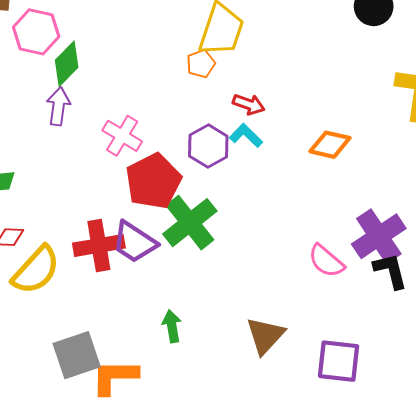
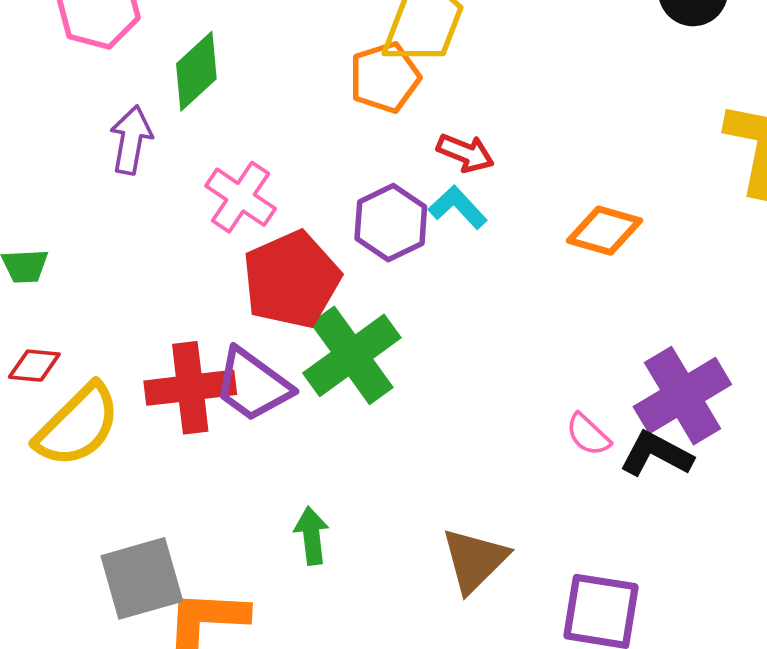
green diamond: (67, 64) -> (196, 71), moved
orange pentagon: (201, 64) -> (385, 77), size x1.4
pink semicircle: (326, 261) -> (588, 435), size x0.7
black L-shape: (391, 271) -> (656, 454), moved, turned -51

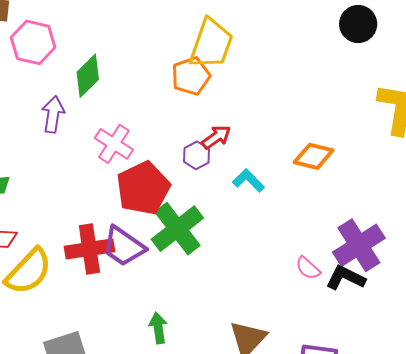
red arrow: (465, 153) -> (216, 137), moved, turned -56
cyan L-shape: (458, 207) -> (248, 181), moved
purple hexagon: (391, 223) -> (196, 155), size x0.7

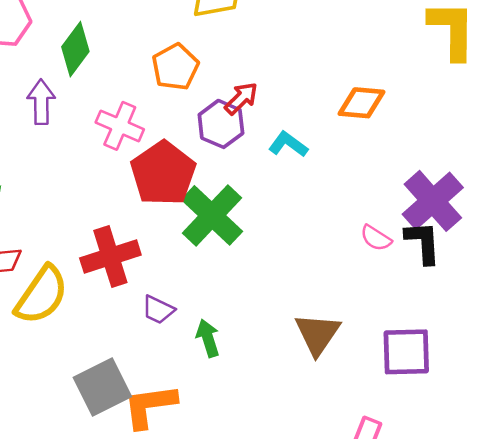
orange pentagon: (191, 76) -> (175, 67), moved
purple hexagon: (196, 155) -> (221, 124), size x1.4
purple trapezoid: (124, 246) -> (158, 310), moved, size x0.6
black L-shape: (345, 278) -> (423, 242), turned 69

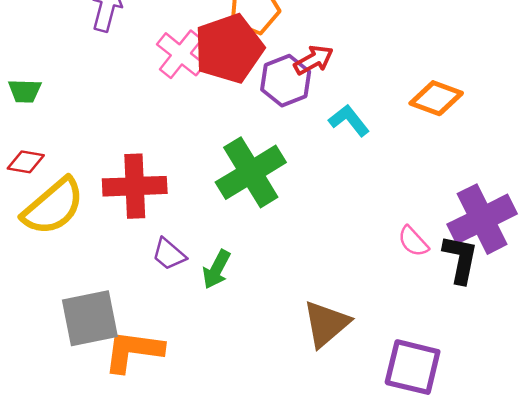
red pentagon: (163, 173) -> (229, 49), moved
green arrow: (208, 338) -> (216, 269), moved, turned -150

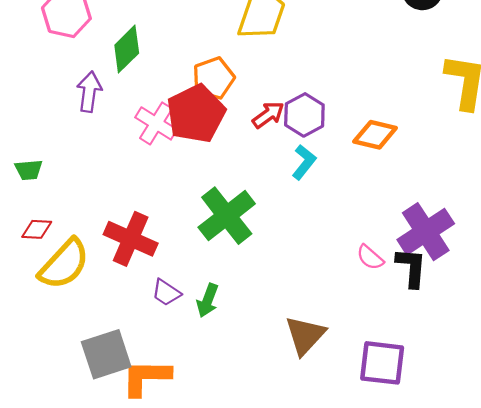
purple hexagon: (286, 81) -> (304, 115), moved
cyan L-shape: (349, 120) -> (304, 162), turned 84
red cross: (135, 186) -> (131, 239), turned 33

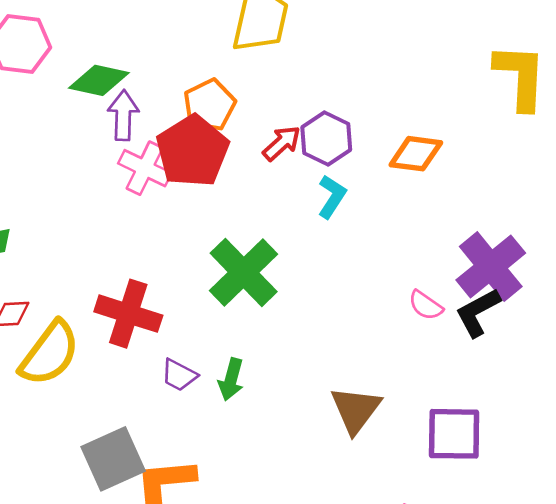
green diamond: (127, 49) -> (99, 80), turned 63
purple arrow: (89, 92) -> (123, 115), moved
black L-shape: (411, 267) -> (478, 312), turned -117

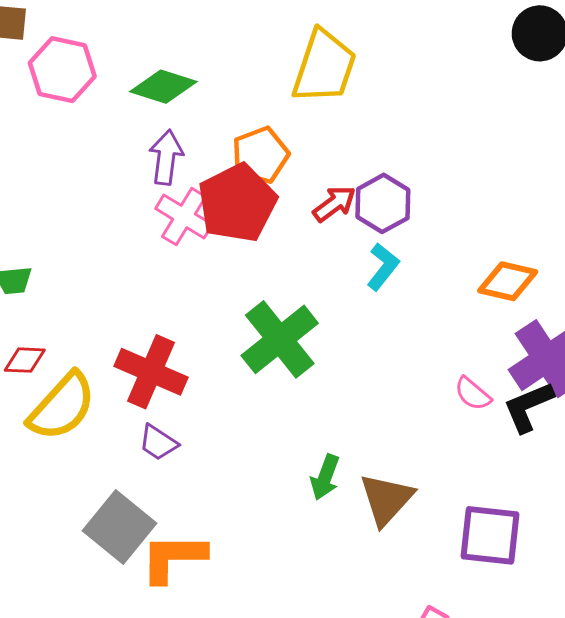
green diamond: (99, 80) -> (163, 87), moved
orange diamond: (416, 154) -> (508, 281), moved
purple trapezoid: (179, 375) -> (158, 443), moved
green arrow: (231, 379) -> (325, 477), moved
gray square: (113, 459) -> (120, 527), turned -32

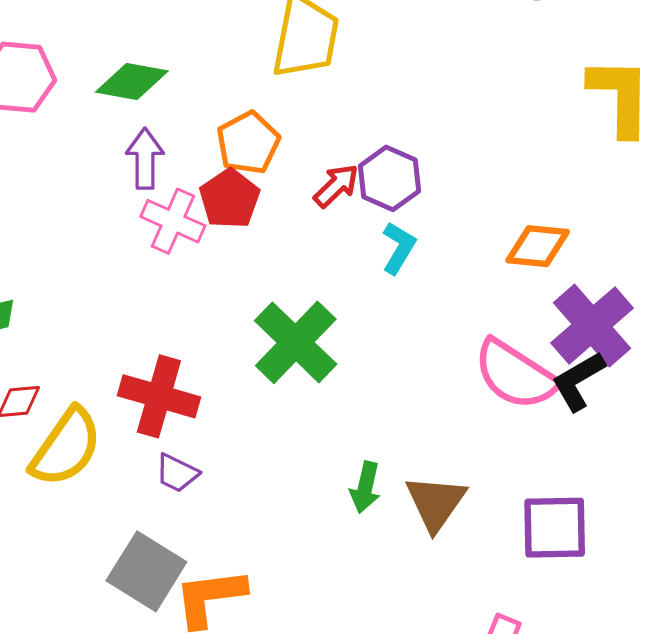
red pentagon: (237, 203) -> (230, 199), size x0.7
pink semicircle: (473, 394) -> (515, 375), size x2.0

